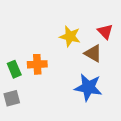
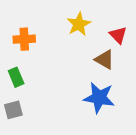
yellow star: (70, 36) -> (79, 24), moved, turned 30
orange cross: (37, 64) -> (24, 39), moved

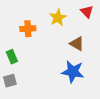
red triangle: (118, 35) -> (87, 12), moved
orange cross: (24, 39) -> (28, 29), moved

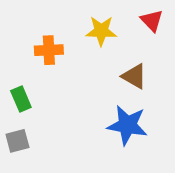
yellow star: (58, 18) -> (101, 31), turned 30

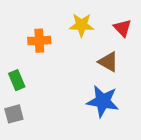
red triangle: (152, 20) -> (122, 28), moved

